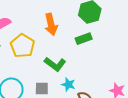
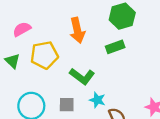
yellow pentagon: (22, 46) -> (44, 55), turned 30

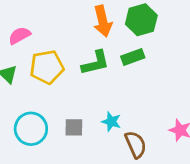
orange arrow: (77, 30) -> (103, 21), moved
green L-shape: (82, 76) -> (95, 63), moved, turned -50

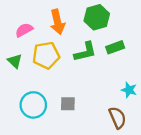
green hexagon: (141, 20) -> (97, 17), moved
orange arrow: (103, 21) -> (58, 22), moved
cyan star: (111, 122) -> (129, 90), moved

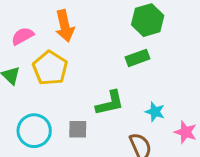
green hexagon: (97, 17) -> (148, 20), moved
green L-shape: (85, 52) -> (110, 103), moved
yellow pentagon: (46, 55) -> (50, 68), turned -30

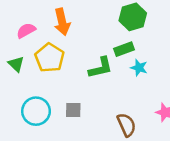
green L-shape: (110, 103) -> (100, 68), moved
cyan star: (155, 112) -> (139, 68), moved

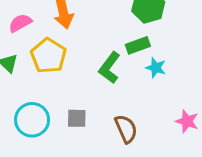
green L-shape: (100, 68) -> (110, 68), turned 140
brown semicircle: (127, 125) -> (126, 129), moved

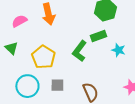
yellow pentagon: (48, 56) -> (43, 57), moved
cyan star: (156, 68) -> (118, 50), moved

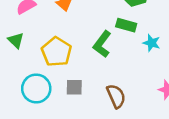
green rectangle: (98, 36) -> (126, 25), turned 35

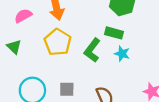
cyan star: (152, 43) -> (122, 54), moved
yellow pentagon: (56, 52) -> (58, 42), moved

